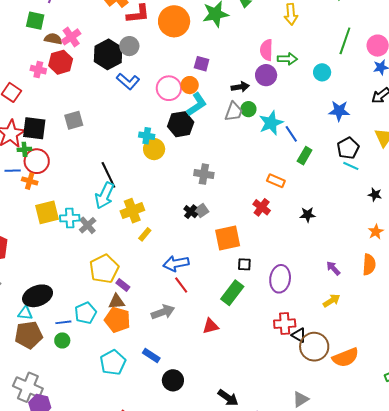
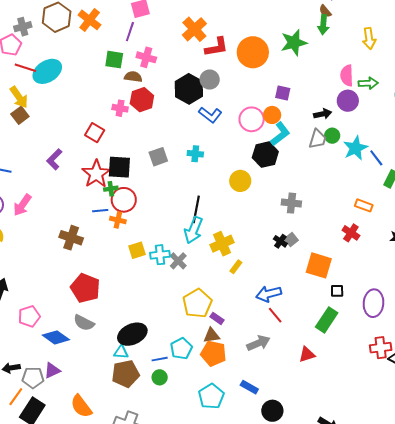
pink cross: (71, 37) -> (146, 57), moved, turned -36
cyan cross: (147, 136) -> (195, 154), moved
black line: (108, 175) -> (196, 209), turned 40
yellow square: (47, 212) -> (137, 250), size x0.7
orange square: (228, 238) -> (319, 265), turned 32

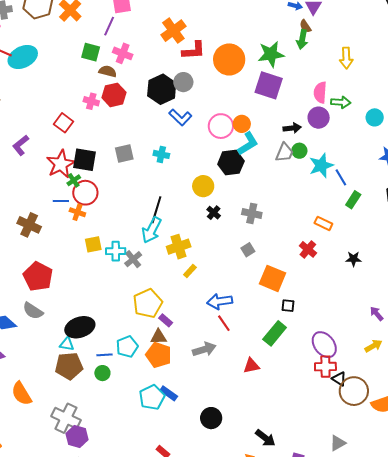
purple square: (283, 93) -> (269, 85), moved, size x1.8
green cross: (111, 189) -> (74, 180), turned -32
black cross: (280, 241) -> (214, 213), moved
purple ellipse: (373, 303) -> (324, 345), moved, turned -48
blue rectangle: (249, 387) -> (169, 393), moved

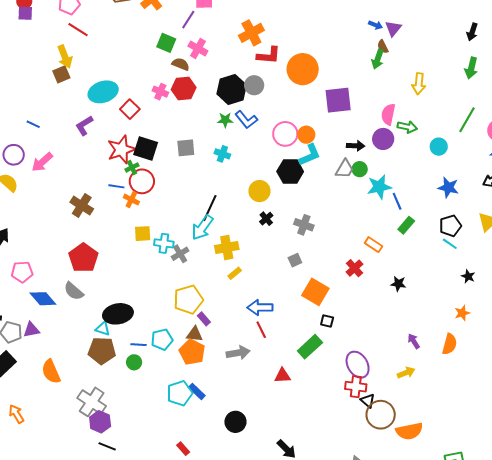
green star: (271, 54) -> (225, 120), moved, size x0.6
cyan ellipse: (23, 57) -> (103, 92), moved
purple square: (269, 85) -> (338, 100), turned -32

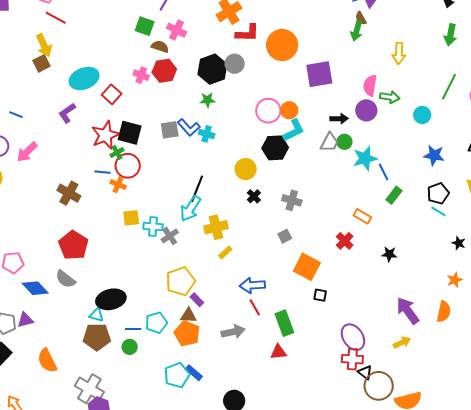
blue L-shape: (246, 120) -> (189, 127), moved
purple arrow: (414, 341) -> (408, 311), size x1.8
green rectangle: (310, 347) -> (284, 323), moved, turned -65

